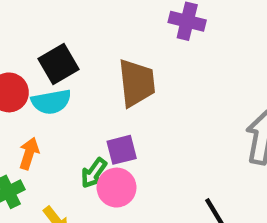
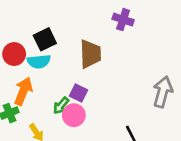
purple square: (122, 150) -> (79, 93), turned 36
orange arrow: (29, 153) -> (23, 91), size x1.5

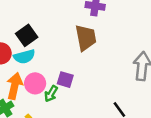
brown trapezoid: (90, 54) -> (86, 38), moved
pink circle: (74, 115) -> (35, 83), moved

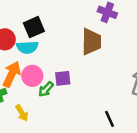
purple square: (65, 80) -> (63, 78), turned -35

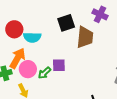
black square: (34, 27) -> (66, 23), moved
pink circle: (32, 76) -> (28, 69), moved

